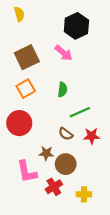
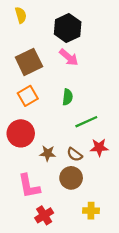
black hexagon: (76, 26) -> (68, 28), moved
brown semicircle: (66, 134) -> (75, 154), moved
brown star: (46, 153) -> (48, 153), moved
red cross: (54, 187) -> (44, 215), moved

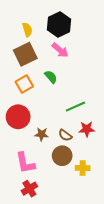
yellow semicircle: (21, 15) -> (27, 30), moved
green semicircle: (68, 97) -> (51, 77), moved, turned -48
yellow cross: (91, 211) -> (83, 168), moved
red cross: (44, 215) -> (29, 189), moved

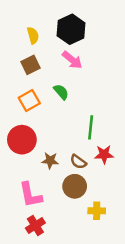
brown square: (25, 54) -> (30, 65), size x0.7
green line: (75, 107) -> (91, 127), turned -60
yellow cross: (83, 168) -> (97, 211), moved

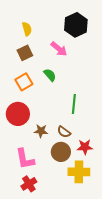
black hexagon: (71, 29) -> (76, 25), moved
red star: (104, 154) -> (85, 147), moved
yellow cross: (97, 211) -> (79, 172), size x1.5

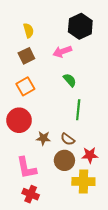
pink arrow: (59, 49) -> (62, 52), turned 120
green semicircle: (50, 75) -> (70, 80), moved
red cross: (29, 184) -> (31, 194), turned -35

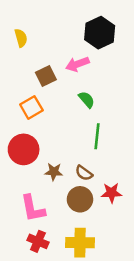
yellow semicircle: (29, 30) -> (21, 38), moved
brown square: (26, 56) -> (46, 76), moved
yellow cross: (83, 182) -> (80, 243), moved

